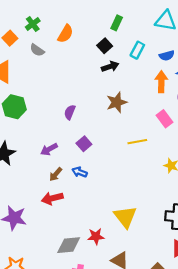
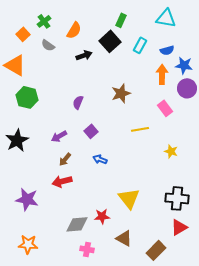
black square: (105, 46) -> (110, 41), size x1.5
black arrow: (110, 66) -> (84, 55), moved
blue arrow: (80, 172) -> (100, 159), moved

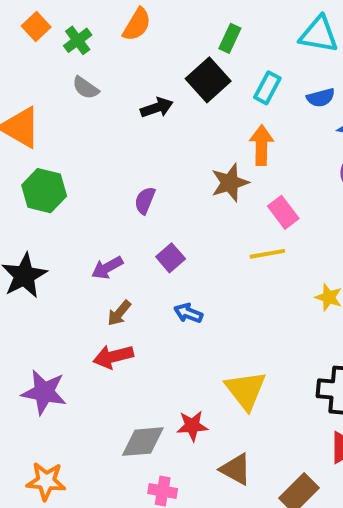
orange semicircle: (74, 30) -> (137, 25), moved
orange square: (23, 34) -> (36, 27), moved
orange arrow: (162, 74) -> (261, 145), moved
pink rectangle: (165, 108) -> (283, 212), moved

